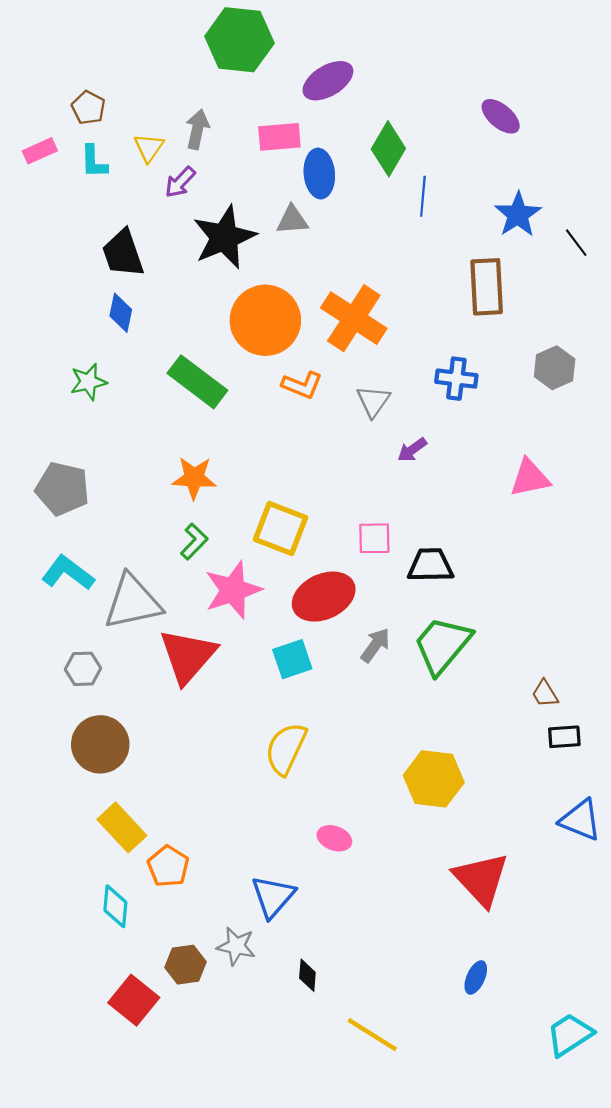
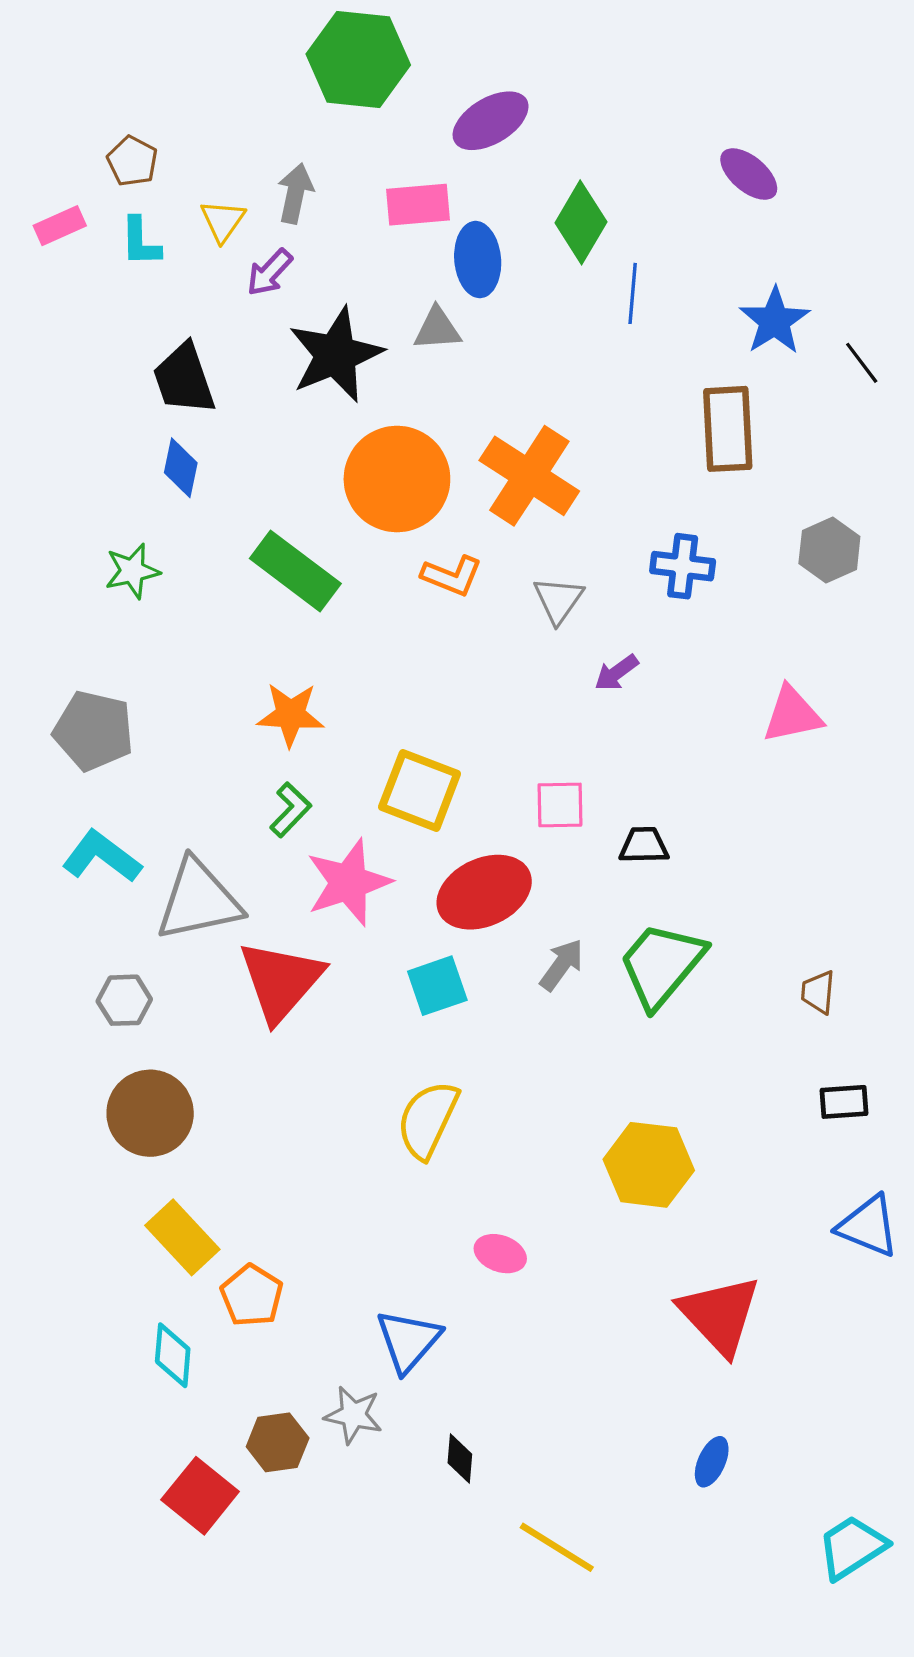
black trapezoid: (430, 565) -> (644, 845), size x0.7
brown trapezoid: (545, 694) -> (818, 992), moved, turned 36

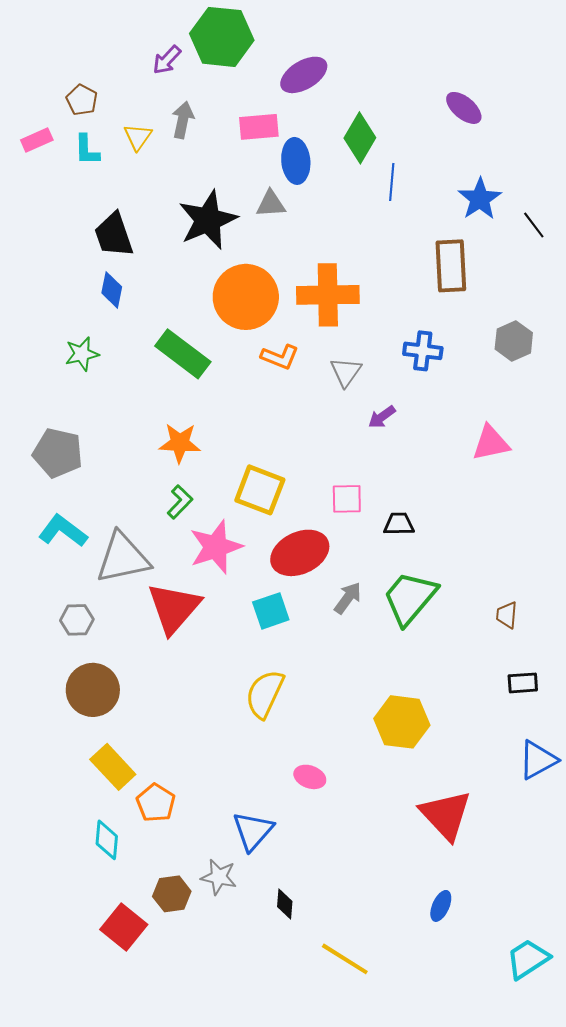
purple arrow: (269, 272) -> (167, 60), moved
orange cross: (529, 476) -> (328, 295), turned -34
blue triangle: (868, 1226) -> (538, 760), turned -51

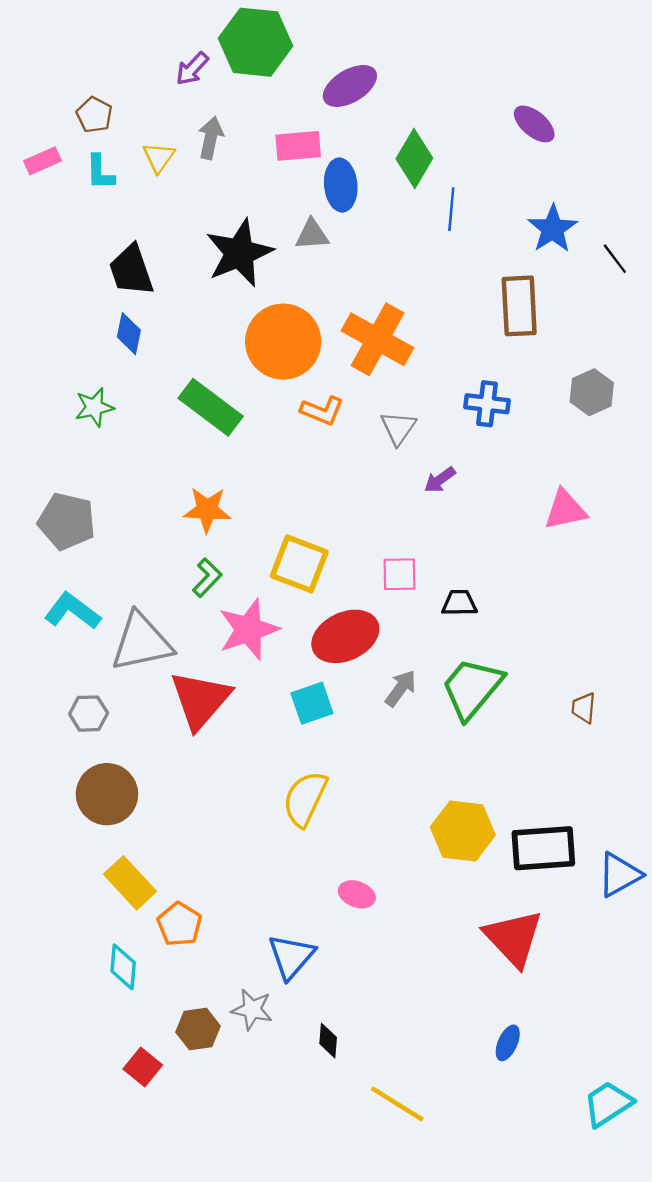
orange cross: (328, 295) -> (378, 339), turned 30
black rectangle: (523, 683) -> (543, 848), moved, size x1.8
red square: (124, 927) -> (143, 1067), size x0.7

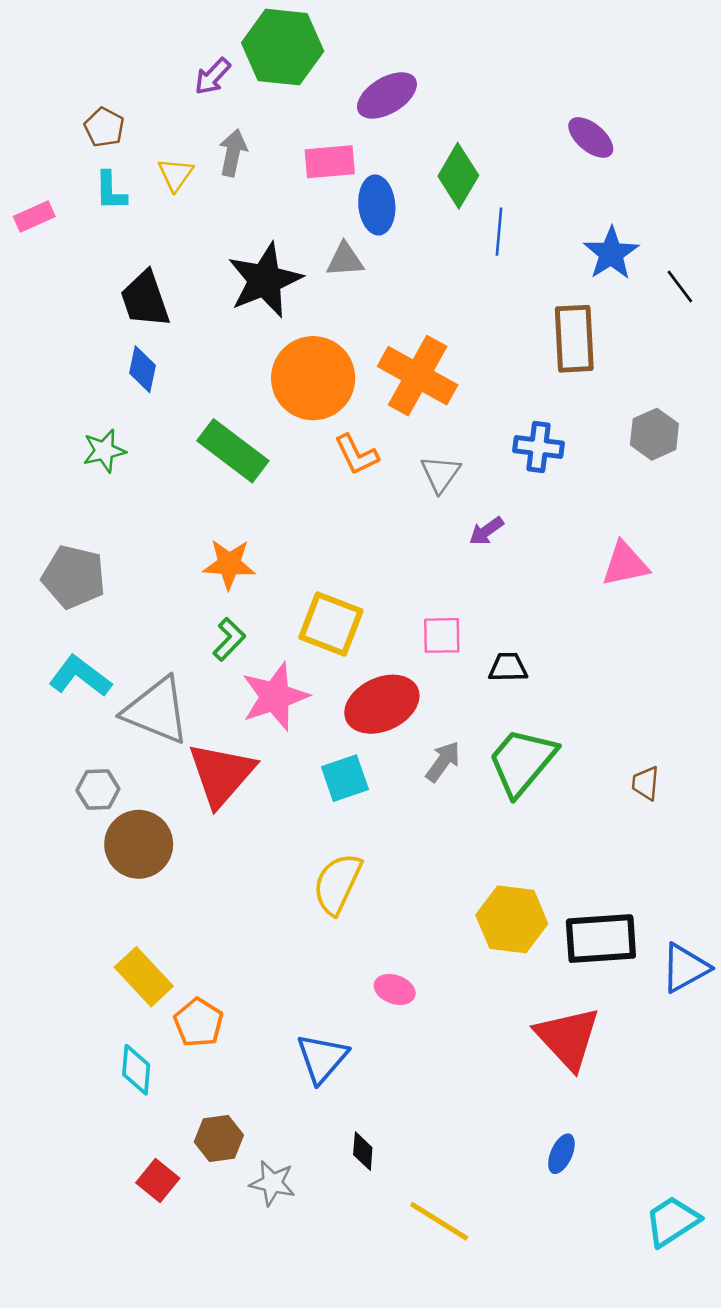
pink rectangle: (43, 161) -> (34, 216), moved
orange L-shape: (322, 411) -> (356, 455), turned 42
gray triangle: (142, 642) -> (156, 711), turned 34
brown circle: (107, 794) -> (139, 844), moved
gray star: (252, 1009) -> (272, 1183), moved

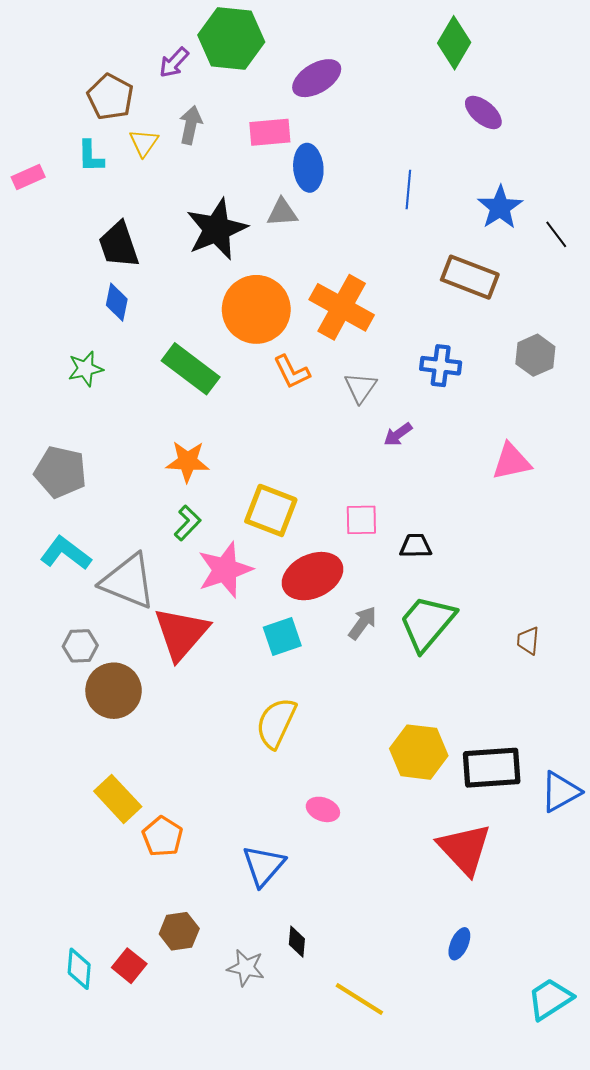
brown pentagon: (104, 127) -> (110, 97), moved, size x1.4
green diamond: (458, 176) -> (454, 43), moved
brown rectangle: (574, 339) -> (470, 277), turned -66
cyan diamond: (136, 1070) -> (79, 969), moved
gray star: (272, 1183) -> (246, 968), moved

